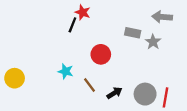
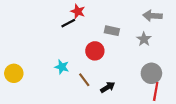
black line: (72, 25) -> (68, 23), turned 40
gray rectangle: (133, 33) -> (112, 31), moved
gray circle: (145, 94) -> (151, 73), moved

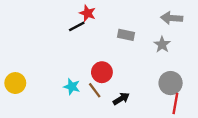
red circle: (95, 51) -> (102, 72), moved
cyan star: (62, 67) -> (72, 87), moved

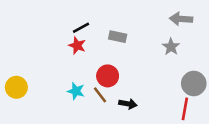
red star: (87, 13) -> (77, 45), moved
gray rectangle: (126, 35) -> (118, 37), moved
gray circle: (171, 83) -> (194, 83), moved
black arrow: (121, 99) -> (128, 104), turned 42

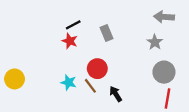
gray rectangle: (118, 37) -> (107, 33), turned 56
gray circle: (194, 83) -> (164, 72), moved
black arrow: (128, 104) -> (116, 94), turned -133

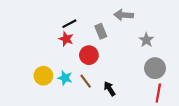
gray arrow: (164, 17) -> (124, 15), moved
red circle: (97, 69) -> (89, 55), moved
yellow circle: (15, 79) -> (43, 76), moved

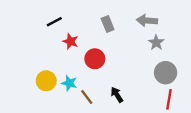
gray arrow: (124, 15) -> (147, 21), moved
black line: (69, 24) -> (54, 22), moved
gray rectangle: (101, 31) -> (108, 24), moved
brown line: (86, 81) -> (87, 97), moved

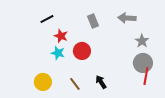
gray star: (156, 43) -> (142, 41), moved
yellow circle: (46, 81) -> (43, 82), moved
cyan star: (69, 83) -> (58, 53), moved
red line: (169, 99) -> (146, 76), moved

